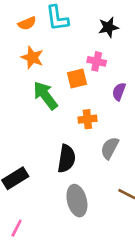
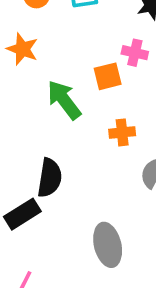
orange star: (32, 57) -> (22, 49), moved
black semicircle: (66, 159) -> (50, 178), moved

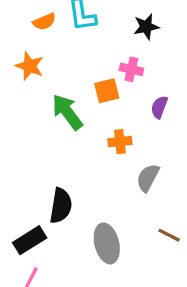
black semicircle: (50, 178) -> (61, 206), moved
black rectangle: (22, 214) -> (30, 240), moved

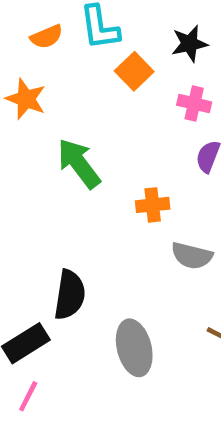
pink cross: (131, 69) -> (194, 104), moved
orange square: (107, 91) -> (134, 71), moved, turned -30
gray semicircle: (148, 178) -> (192, 256), turned -104

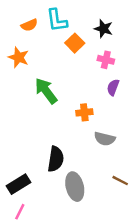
black star: (190, 44) -> (103, 29), turned 30
black semicircle: (70, 295) -> (56, 159), moved

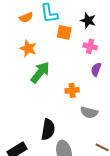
orange square: (75, 43) -> (64, 32), turned -35
orange star: (19, 57) -> (28, 48), moved
green arrow: (46, 91) -> (40, 72), turned 75

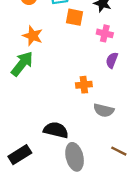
green arrow: (40, 72) -> (22, 64), moved
black semicircle: (48, 129) -> (56, 130), turned -85

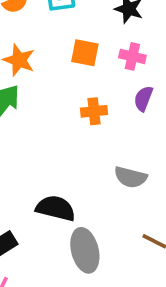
orange square: (75, 17) -> (85, 53), moved
orange cross: (84, 85) -> (94, 111), moved

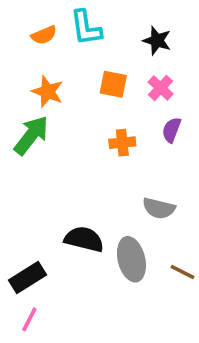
pink cross: (132, 56) -> (161, 88), turned 30
gray ellipse: (85, 250) -> (131, 259), moved

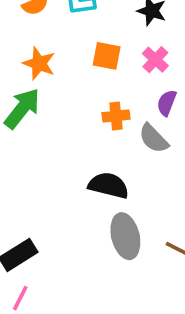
gray semicircle: (159, 208) -> (154, 139), moved, turned 32
black semicircle: (84, 239) -> (108, 185), moved

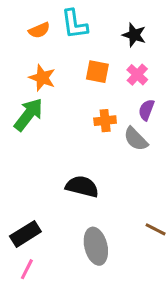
black semicircle: (108, 185) -> (82, 186), moved
gray ellipse: (125, 236) -> (96, 246), moved

